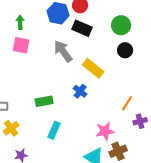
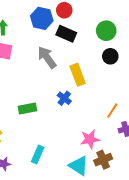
yellow rectangle: (93, 68) -> (78, 75), turned 30
cyan rectangle: (54, 130) -> (38, 155), moved

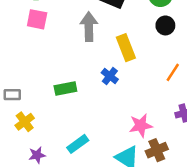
gray arrow: (47, 57) -> (89, 27), turned 35
orange line: (112, 111) -> (173, 72), moved
cyan rectangle: (38, 155) -> (78, 144), turned 30

